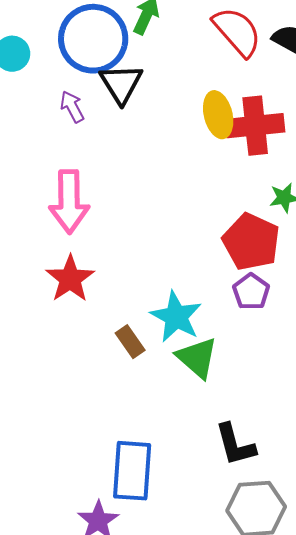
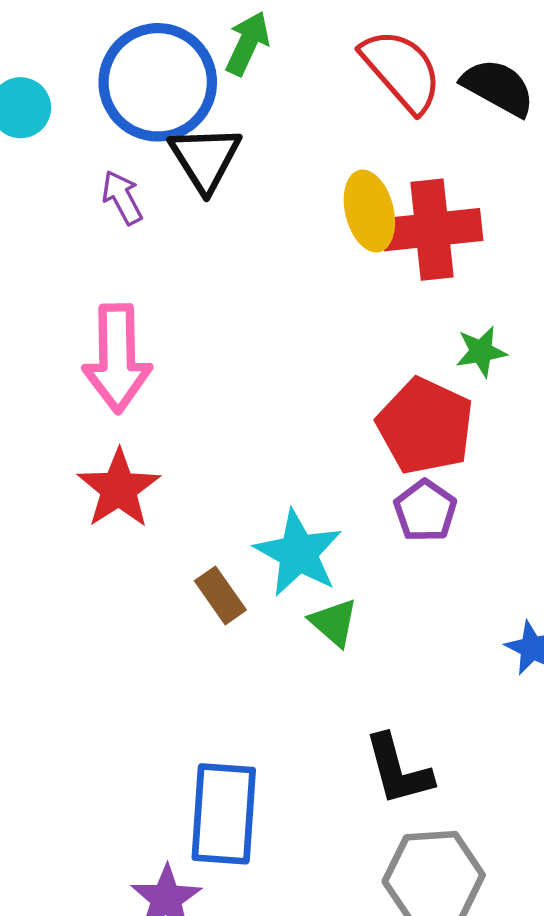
green triangle: (197, 358) -> (334, 622), size x0.7

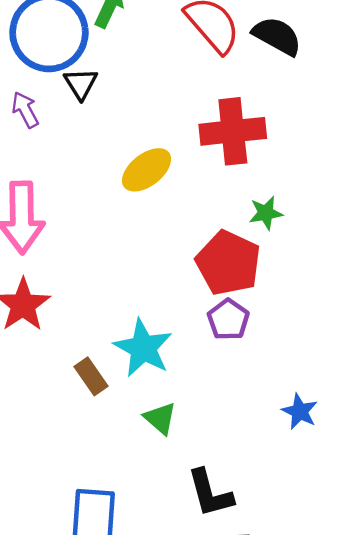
black triangle: (205, 159) -> (81, 84), size x0.7
yellow ellipse: (369, 211) -> (147, 170), moved, turned 66
green triangle: (334, 622) -> (160, 418), moved

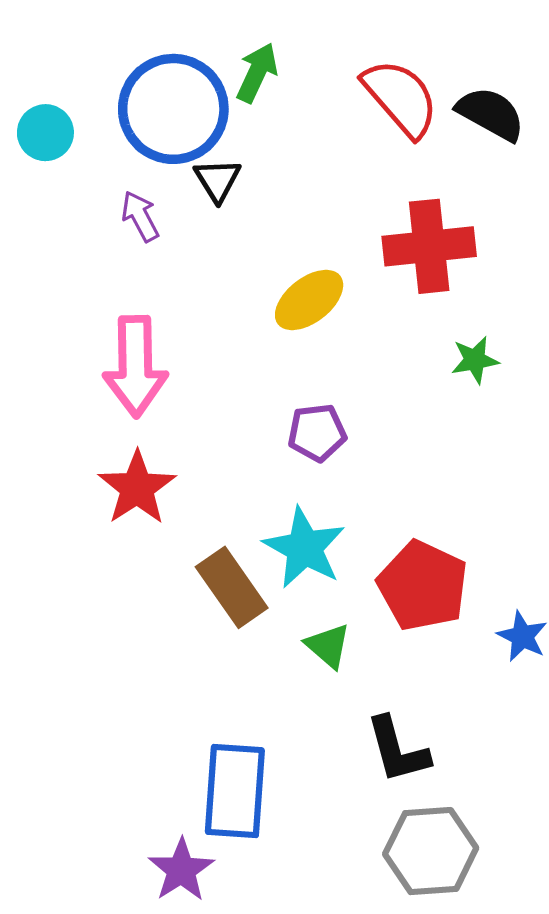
red pentagon: (228, 263) -> (423, 586), moved
purple pentagon: (228, 320) -> (317, 433), moved, turned 30
brown rectangle: (91, 376) -> (232, 587), size x1.5

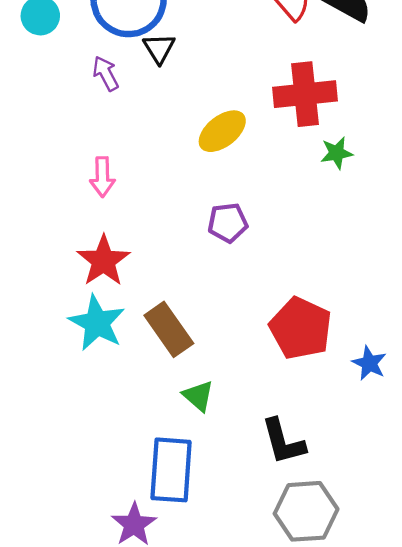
green star: (475, 360) -> (337, 153), moved
pink arrow: (135, 366) -> (102, 177), size x0.6
cyan star: (304, 548) -> (97, 323), moved
green triangle: (328, 646) -> (198, 396), moved

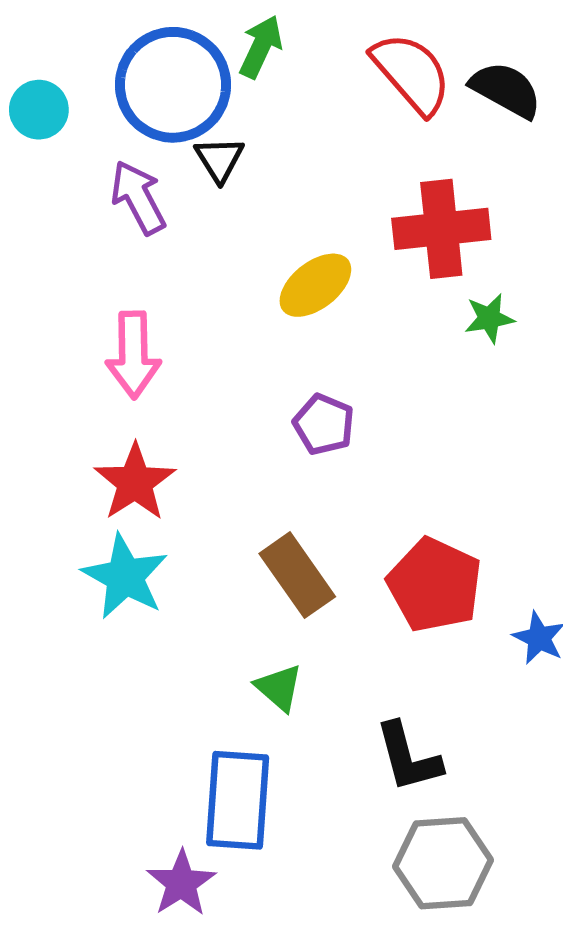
purple arrow: (106, 73) -> (138, 197), size x1.4
pink arrow: (102, 177) -> (133, 355), size x1.4
purple pentagon: (228, 223) -> (324, 424), turned 30
brown rectangle: (169, 329) -> (297, 575), moved

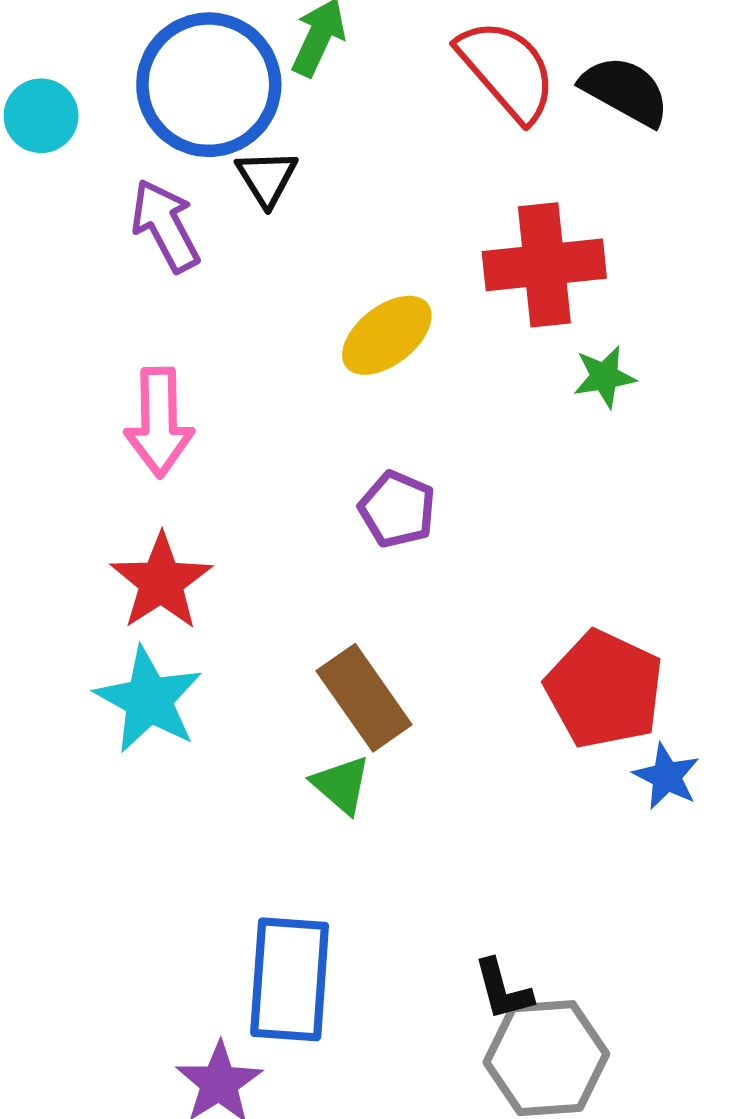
red pentagon: (435, 585) -> (604, 689), moved
green triangle: (279, 688) -> (341, 785), moved
black L-shape: (408, 757) -> (503, 990), moved, size x0.7

